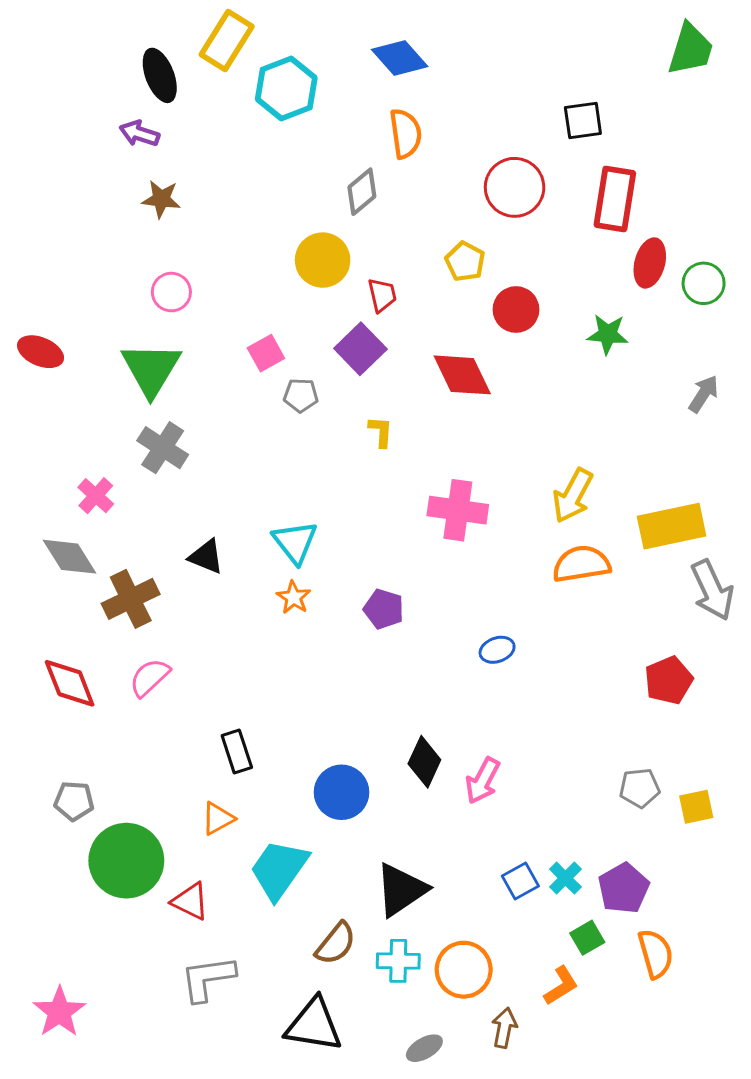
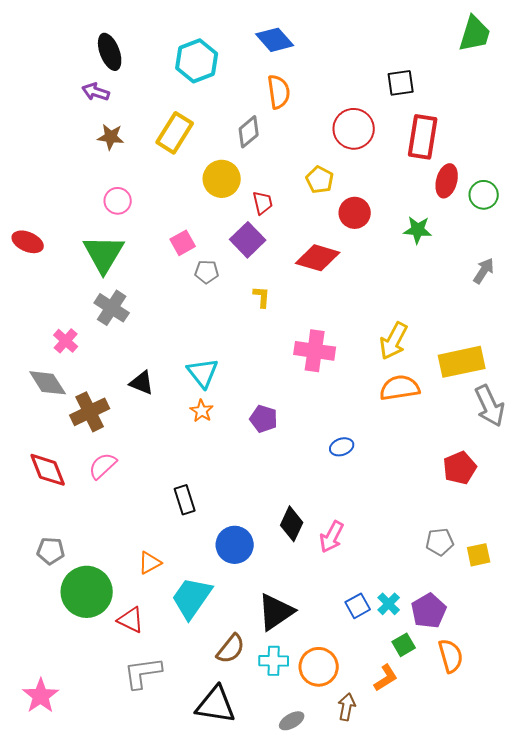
yellow rectangle: (227, 40) -> (175, 133), moved
red diamond: (462, 375) -> (318, 258), turned -48
black rectangle: (237, 752) -> (185, 500), moved

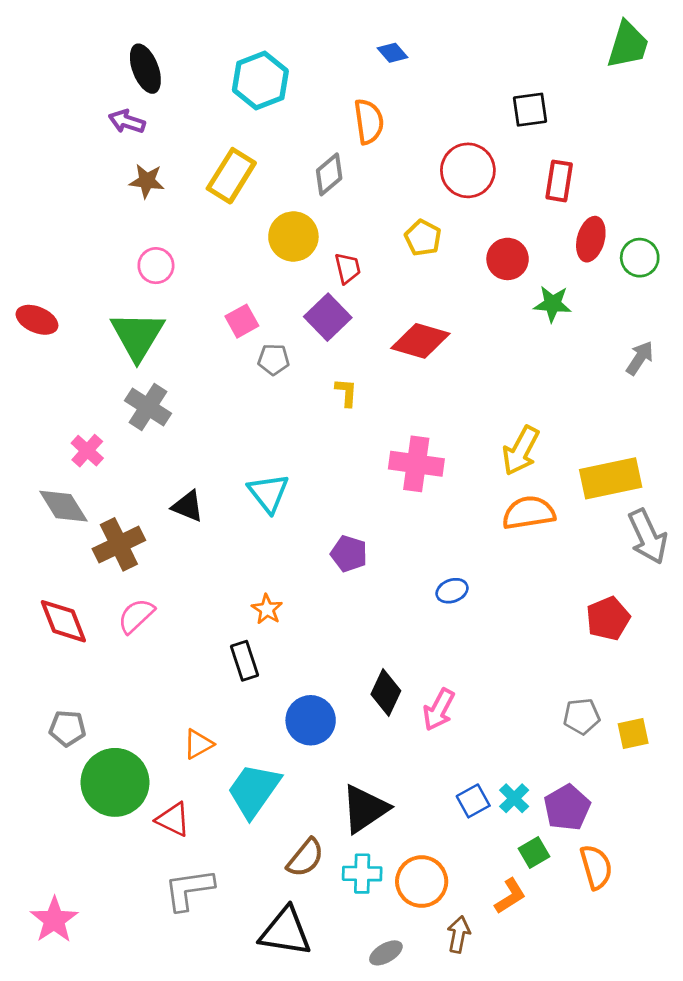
blue diamond: (275, 40) -> (393, 53), moved, size x0.6
red rectangle: (423, 137) -> (559, 181), size x0.7
red circle: (355, 213) -> (508, 259), moved
orange star: (202, 411) -> (267, 609), moved

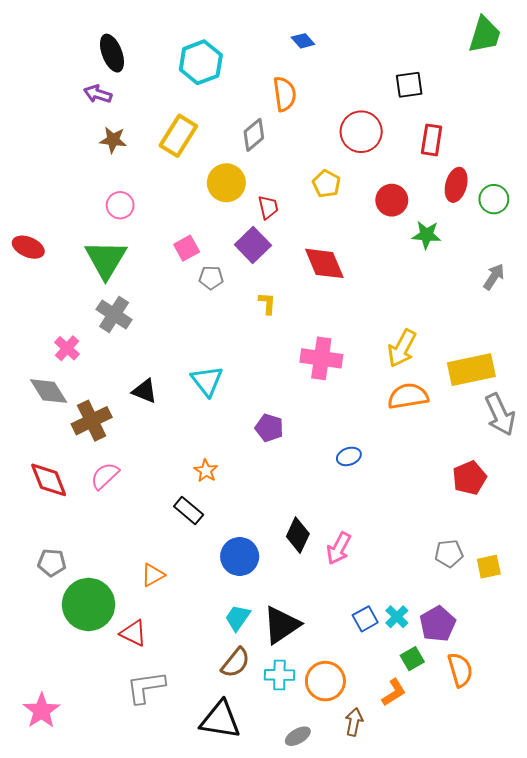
red diamond: (420, 341) -> (324, 263), turned 51
black rectangle: (245, 661) -> (189, 511), turned -32
cyan trapezoid: (254, 790) -> (238, 618), moved, size x0.6

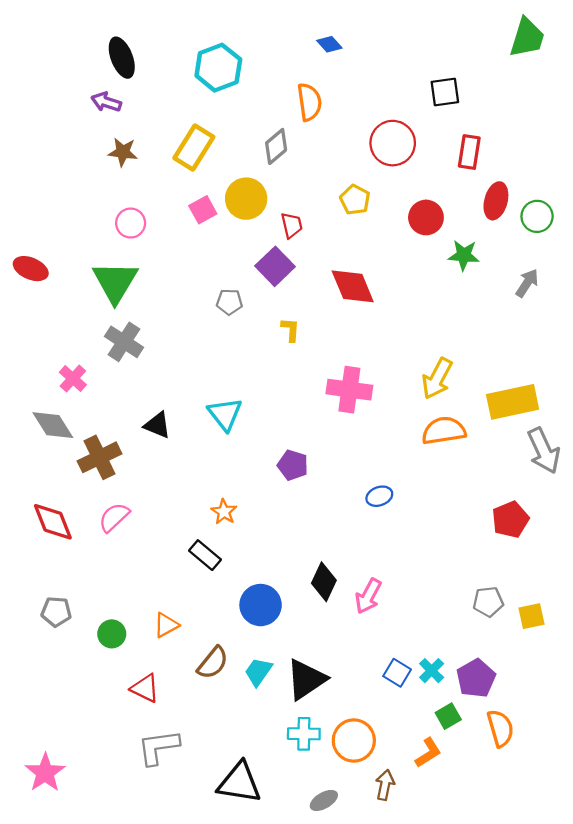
pink square: (187, 248) -> (203, 210), moved
gray arrow: (494, 277) -> (527, 283), moved
green circle: (89, 604) -> (112, 634), moved, size x0.5
blue square: (365, 619) -> (397, 673), turned -30
brown semicircle: (236, 663) -> (213, 663), moved

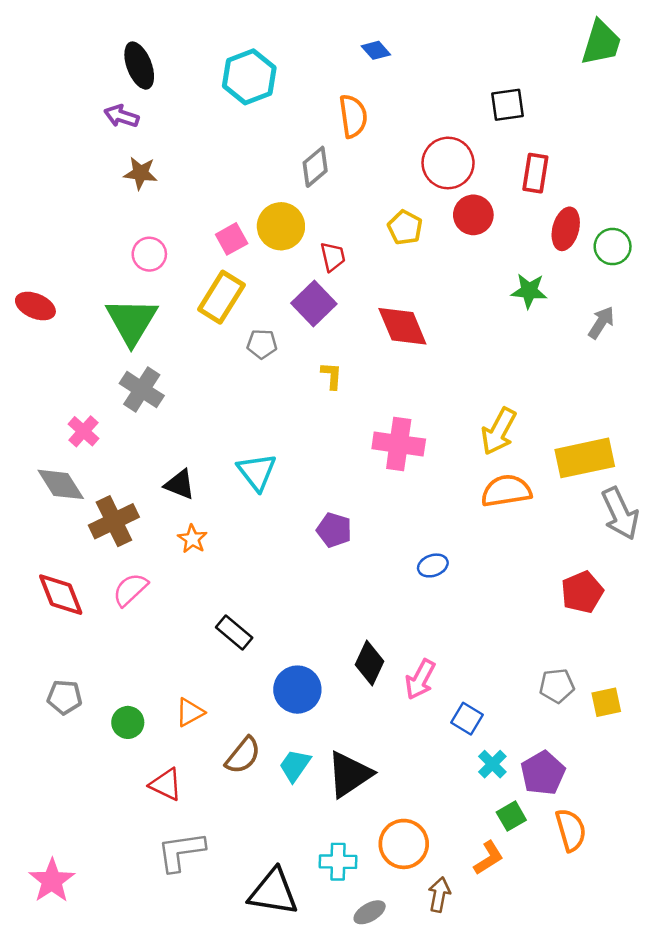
yellow rectangle: (194, 148) -> (221, 297), moved
red circle: (426, 217) -> (473, 215), moved
orange star: (224, 512) -> (192, 539), moved
blue square: (397, 673) -> (467, 719), moved
cyan cross: (304, 734) -> (338, 862), moved

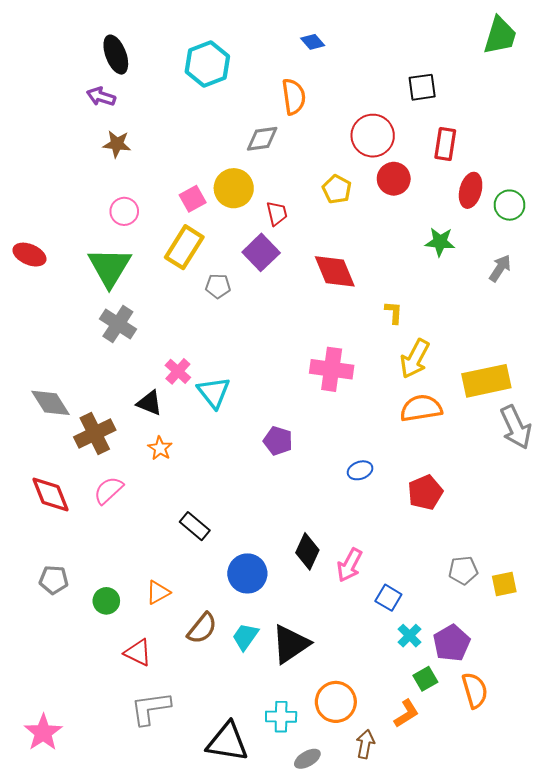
gray diamond: (315, 167) -> (262, 139), turned 32
yellow L-shape: (332, 376) -> (394, 312), moved
pink cross: (84, 431) -> (178, 371), moved
red pentagon: (582, 592) -> (425, 492), moved

